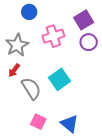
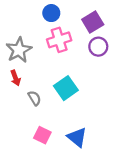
blue circle: (29, 12) -> (51, 13), moved
red arrow: (14, 70) -> (15, 78), turned -56
gray semicircle: (31, 88) -> (35, 98), size x0.6

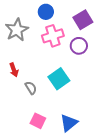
purple circle: (98, 47) -> (79, 46), moved
gray star: (19, 50) -> (17, 30), moved
blue triangle: (77, 137) -> (69, 123), turned 42

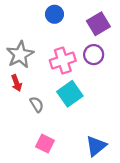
gray star: (17, 30) -> (20, 55), moved
pink cross: (53, 36) -> (63, 61), moved
blue triangle: (69, 123) -> (96, 146), moved

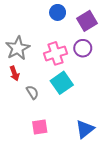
blue circle: (54, 14) -> (58, 12), moved
pink square: (45, 144) -> (40, 127), turned -35

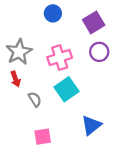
blue circle: (58, 12) -> (53, 13), moved
purple circle: (83, 48) -> (99, 52), moved
blue triangle: (85, 129) -> (91, 125), moved

